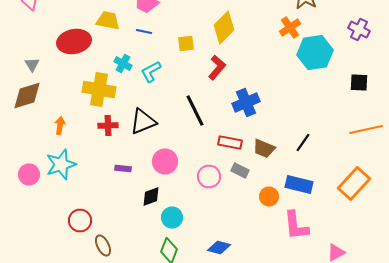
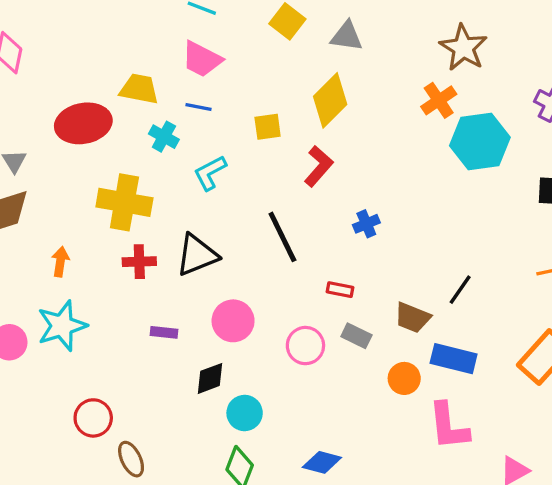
cyan cross: (123, 64) -> (164, 137), moved
blue cross: (246, 102) -> (366, 224), size x0.6
red rectangle: (230, 142) -> (340, 290), size x0.7
brown trapezoid: (264, 148) -> (412, 318), moved

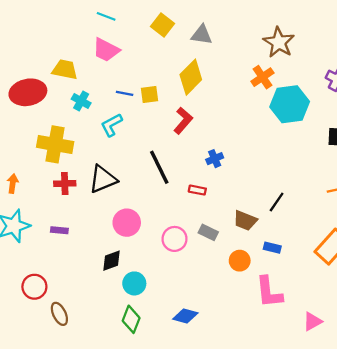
blue line: (199, 107) -> (125, 93), moved
red rectangle: (340, 290) -> (197, 190), moved
purple rectangle: (164, 332) -> (59, 230), moved
blue rectangle: (454, 359) -> (272, 248), size x0.6

